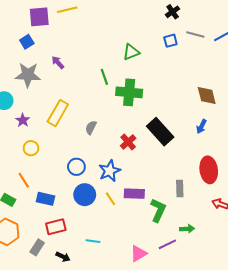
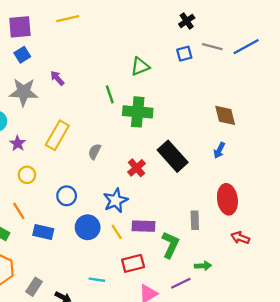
purple square: (39, 17) -> (20, 27), moved
blue circle: (76, 167) -> (67, 196), moved
red rectangle: (56, 227) -> (133, 263), moved

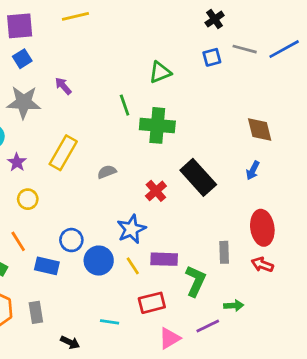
gray semicircle: (95, 152) -> (107, 172), turned 42
blue circle: (67, 196) -> (71, 240), moved
red arrow: (240, 238) -> (262, 265), moved
gray rectangle: (34, 287) -> (36, 312), moved, turned -42

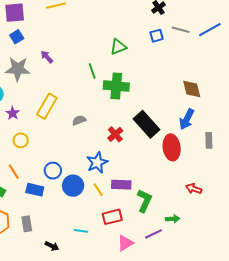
blue arrow: (253, 170) -> (187, 119), size x1.5
red ellipse: (262, 228) -> (172, 147), moved
gray rectangle: (224, 252) -> (209, 140), moved

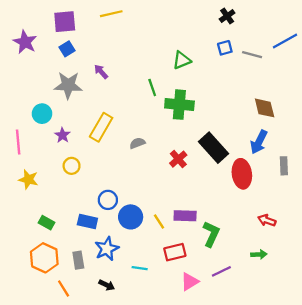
gray line: (181, 30) -> (252, 55), moved
blue star: (97, 162) -> (107, 249), moved
orange line: (14, 172) -> (64, 288), moved
green arrow: (173, 219) -> (259, 254), moved

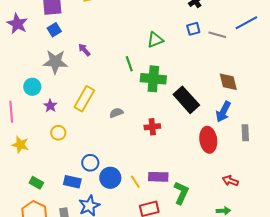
black rectangle: (213, 148) -> (186, 100), moved
red cross: (178, 159) -> (152, 127), turned 35

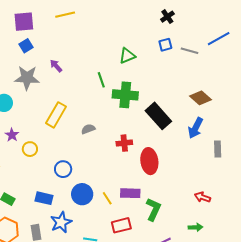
brown diamond: (228, 82) -> (201, 98), turned -35
purple star: (50, 106) -> (12, 135), moved
red ellipse: (208, 140) -> (149, 161), moved
blue circle: (90, 163) -> (63, 169), moved

